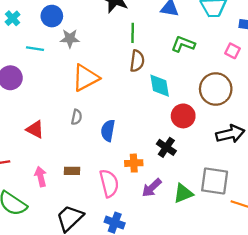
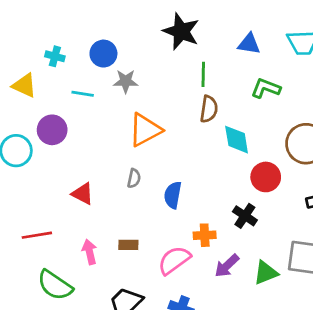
cyan cross: (13, 18) -> (55, 56), turned -32
pink semicircle: (109, 183) -> (174, 260), turned -112

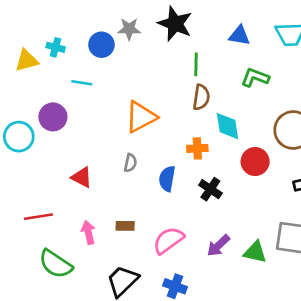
gray star: (126, 81) -> (129, 29), moved
yellow triangle: (24, 85) -> (27, 60), moved, turned -40
black cross: (245, 216) -> (210, 189), moved
orange cross: (205, 235) -> (197, 148), moved
green triangle: (266, 273) -> (255, 252), turned 35

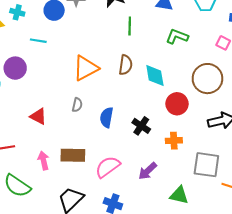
brown semicircle: (201, 97) -> (126, 65), moved
orange cross: (197, 148) -> (174, 141), moved
brown rectangle: (125, 226) -> (73, 155), size x1.6
green triangle: (255, 252) -> (179, 195), moved

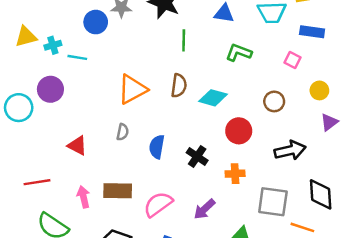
cyan cross: (17, 12) -> (53, 45), moved, turned -32
cyan diamond: (155, 75) -> (213, 98), turned -65
brown circle: (207, 79) -> (274, 101), size x0.6

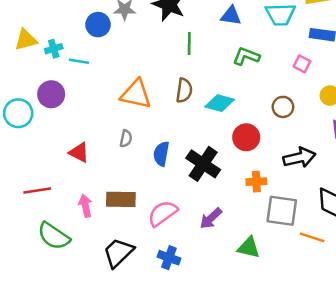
orange triangle: (132, 89) -> (136, 94), turned 40
black cross: (197, 157) -> (203, 164), size x1.5
orange cross: (235, 174) -> (256, 182), moved

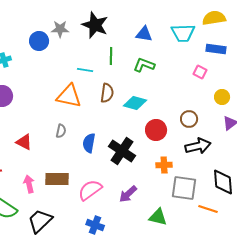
green L-shape: (246, 56) -> (144, 65), moved
cyan line: (79, 61) -> (85, 70), moved
brown circle: (283, 107) -> (189, 119), moved
black trapezoid: (118, 253) -> (40, 221), moved

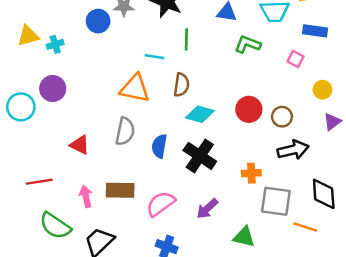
green L-shape: (144, 65) -> (248, 44), moved
cyan diamond: (135, 103) -> (200, 114), moved
red circle: (156, 130) -> (249, 109), moved
gray semicircle: (61, 131) -> (125, 131), size x1.6

